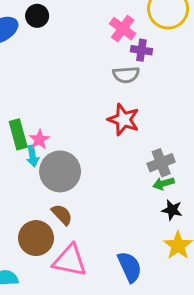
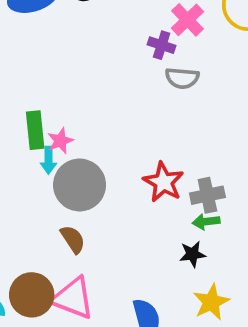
purple cross: (141, 50) -> (162, 45), moved
red star: (123, 120) -> (163, 182), moved
black star: (172, 210) -> (192, 254), moved, turned -30
brown circle: (36, 238) -> (32, 295), moved

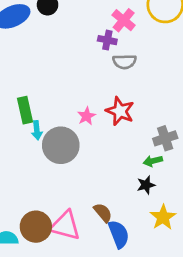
pink star: (60, 141) -> (86, 116), moved
red star: (163, 182) -> (120, 111), moved
gray cross: (207, 195) -> (165, 138), moved
brown semicircle: (73, 239) -> (103, 213), moved

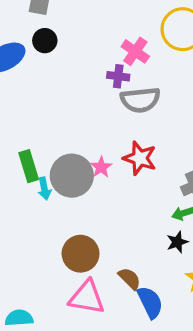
gray semicircle: (124, 62) -> (140, 100), size x1.4
gray circle: (61, 145) -> (72, 176), moved
brown circle: (36, 227) -> (81, 254), moved

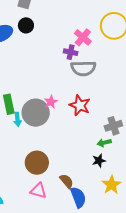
pink star: (101, 167) -> (51, 102), moved
pink triangle: (87, 297) -> (38, 191), size x0.7

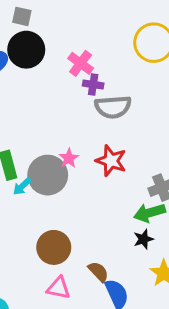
black circle: (26, 25) -> (26, 50), size x1.6
pink cross: (83, 37) -> (81, 63), moved
cyan arrow: (18, 119) -> (22, 186), turned 56
green arrow: (104, 143) -> (150, 213), size x1.5

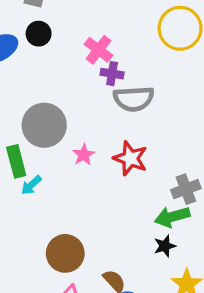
black circle: (26, 50) -> (39, 34), size x0.6
gray circle: (48, 175) -> (44, 125), moved

